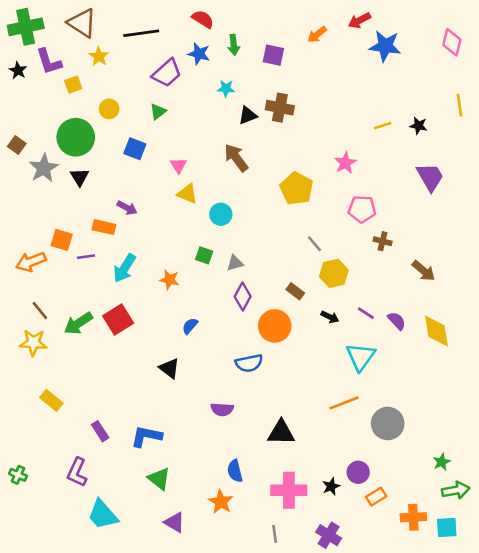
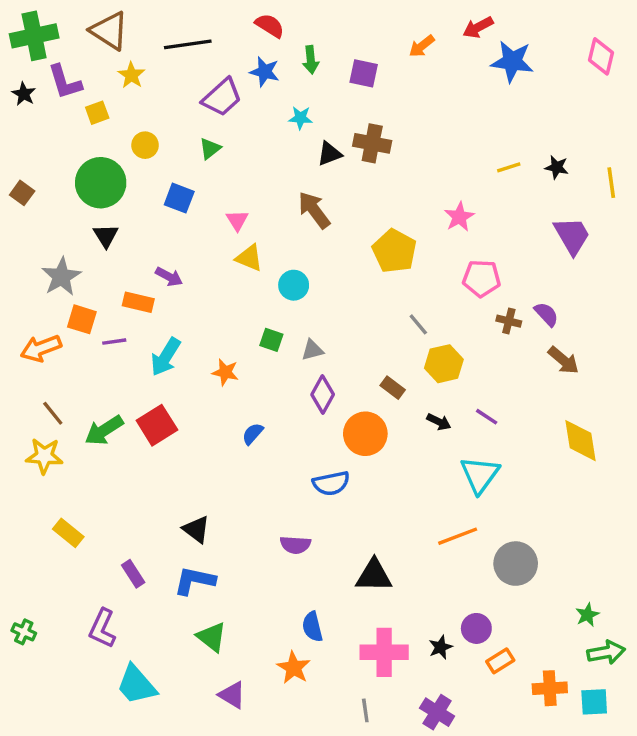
yellow line: (460, 105) -> (611, 183), moved
gray star: (44, 168) -> (61, 277), moved
purple semicircle: (397, 321) -> (546, 314), moved
black triangle: (169, 368) -> (196, 529), moved

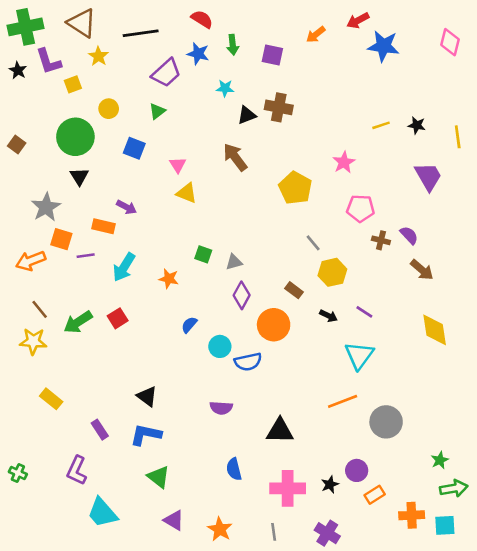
cyan circle: (294, 285) -> (220, 346), moved
red square: (157, 425) -> (118, 318), size x0.7
orange star: (294, 668) -> (220, 529), moved

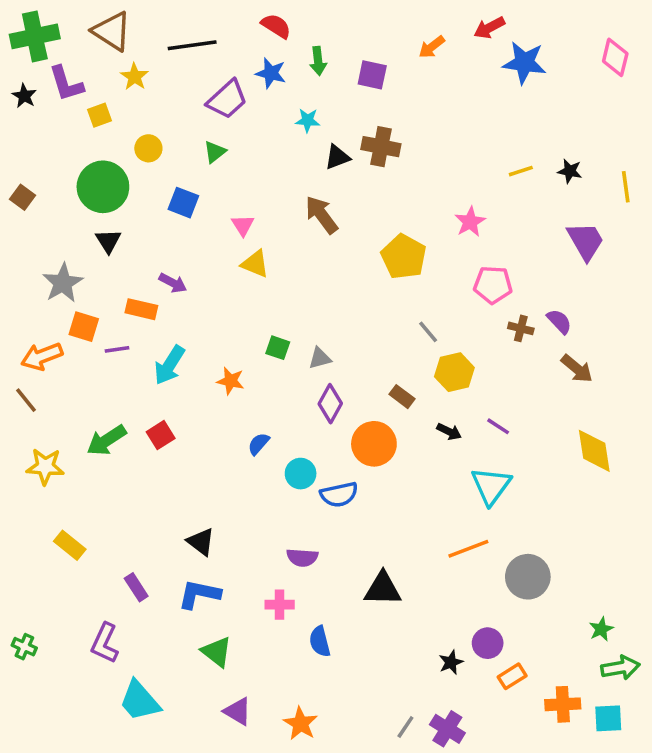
brown line: (40, 309) -> (26, 400), moved
pink cross: (288, 488) -> (280, 605), moved, size x0.6
gray line: (274, 532) -> (405, 727), moved, turned 42

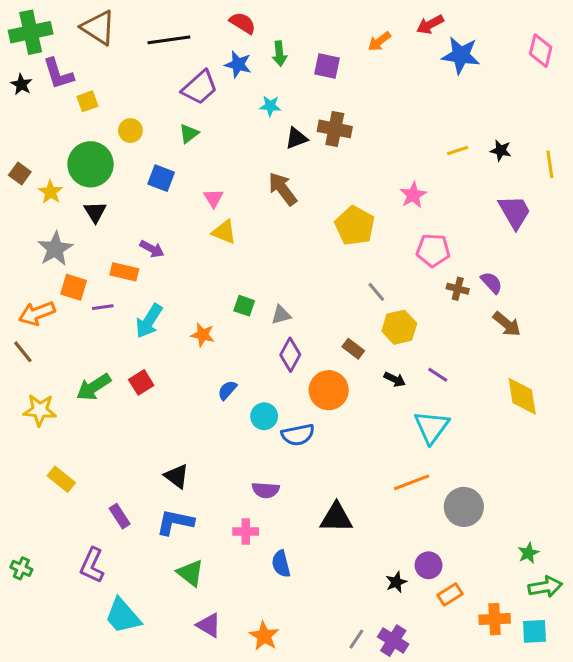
yellow star: (134, 77) -> (51, 192), moved

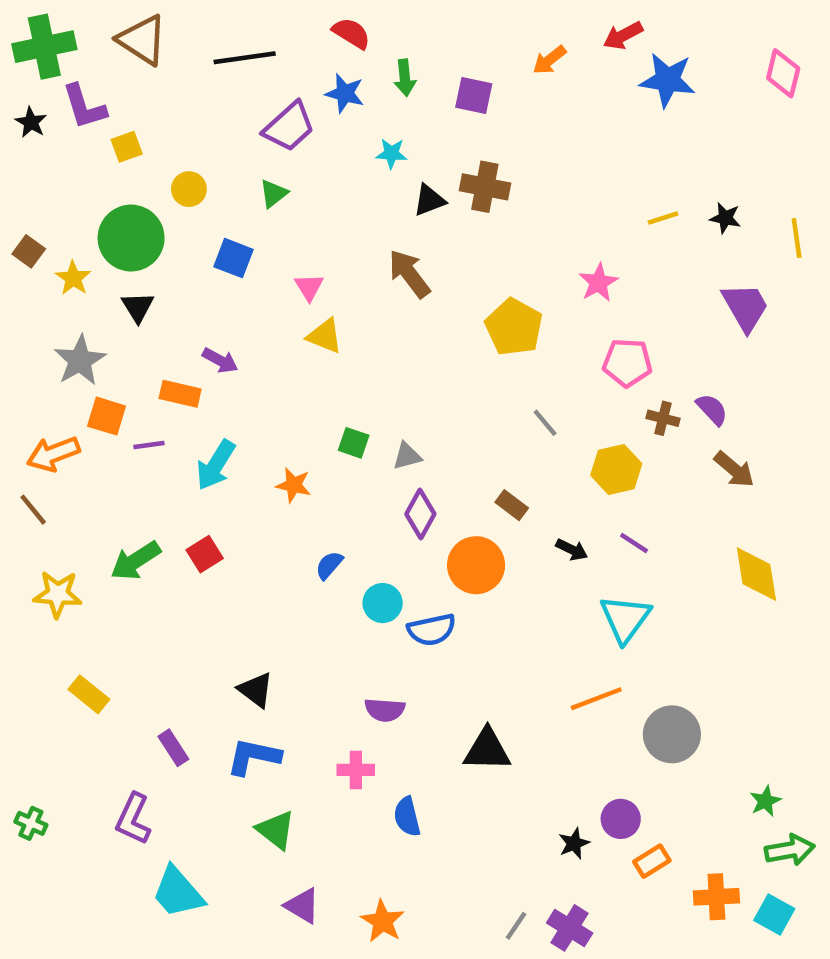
yellow hexagon: (399, 327) -> (616, 469), moved
cyan square: (535, 631) -> (774, 915), turned 32

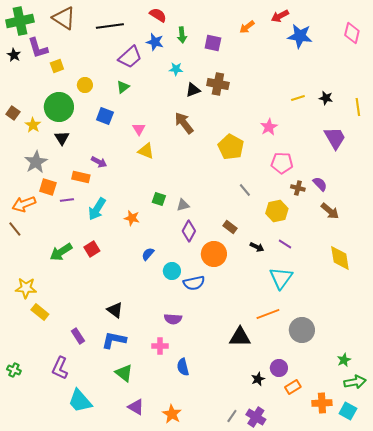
yellow star: (58, 594) -> (26, 288), moved
black triangle: (487, 750) -> (240, 337), moved

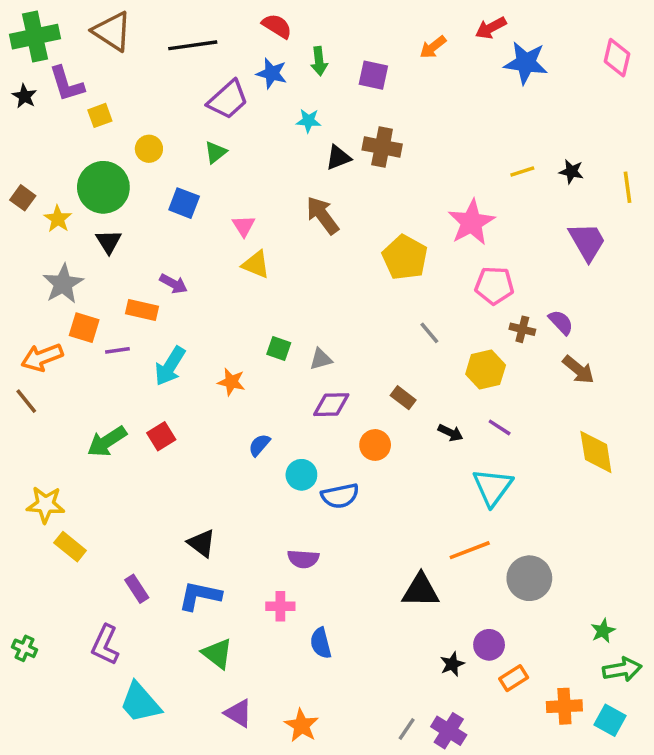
pink star: (269, 127) -> (471, 222), size x1.5
purple diamond: (189, 231) -> (331, 405), turned 60
orange circle: (214, 254) -> (375, 445), size x0.7

